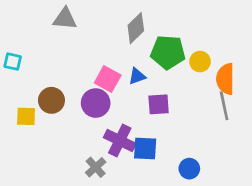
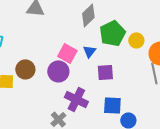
green pentagon: (168, 52) -> (112, 33), turned -30
blue triangle: (137, 76) -> (89, 51), turned -32
blue square: (145, 149) -> (112, 105), moved

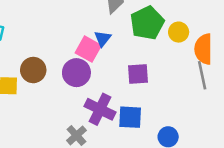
blue triangle: (89, 51) -> (103, 39), moved
blue square: (112, 105) -> (130, 117), moved

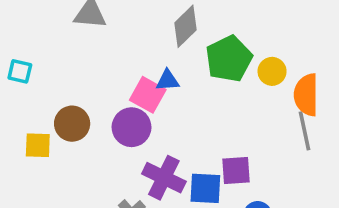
blue triangle: (103, 39) -> (168, 80), turned 48
purple square: (138, 74) -> (236, 170), moved

